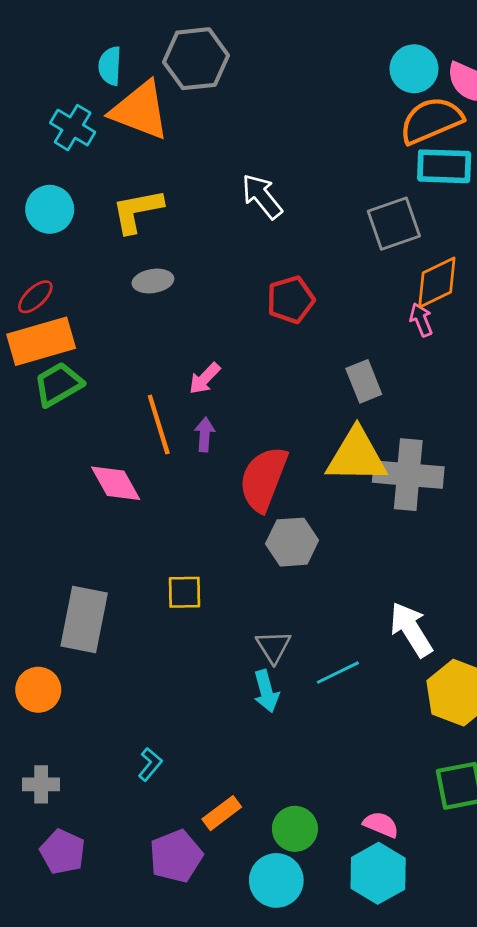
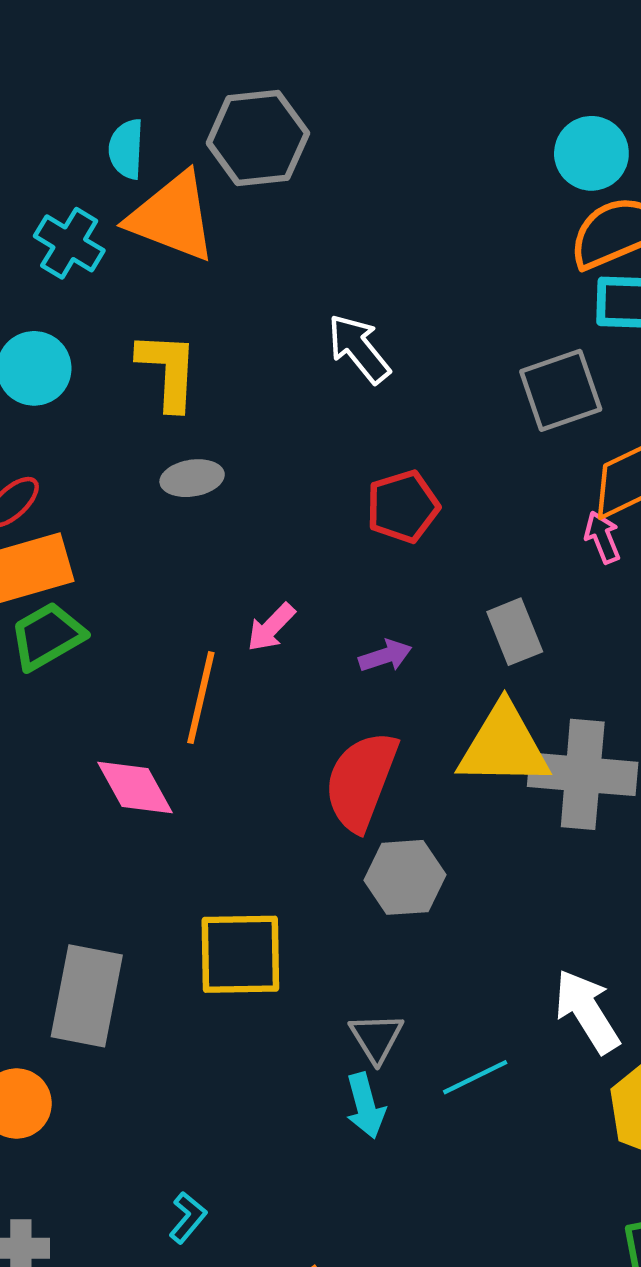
yellow L-shape: (137, 211) -> (168, 371), turned 104
orange line: (159, 424) -> (201, 698), turned 30
purple arrow: (205, 434) -> (385, 656), moved, turned 68
yellow square: (185, 592) -> (240, 954), size x1.6

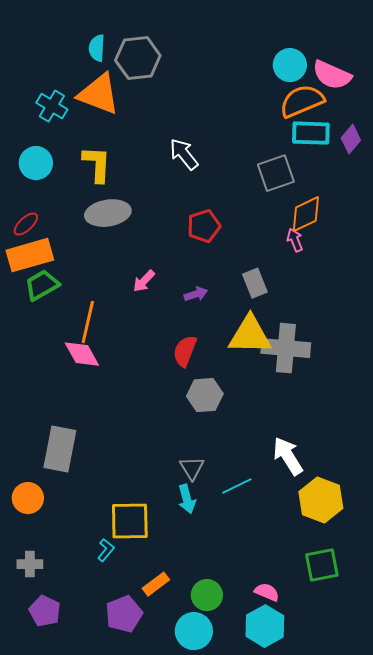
cyan semicircle: (126, 149) -> (97, 48), moved
gray ellipse: (192, 478) -> (108, 213), size x1.6
orange line: (201, 698) -> (88, 322), moved
red semicircle: (361, 781) -> (185, 351), size x0.7
yellow square: (240, 954) -> (130, 521), moved

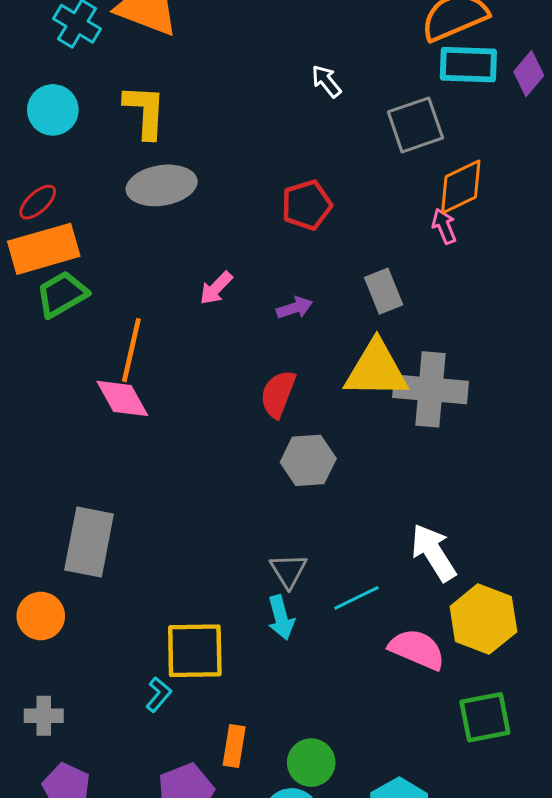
white arrow: (184, 154) -> (326, 81), moved, size x0.7
orange rectangle: (156, 584) -> (234, 746), turned -44
pink semicircle: (267, 592) -> (417, 649), moved, size x1.5

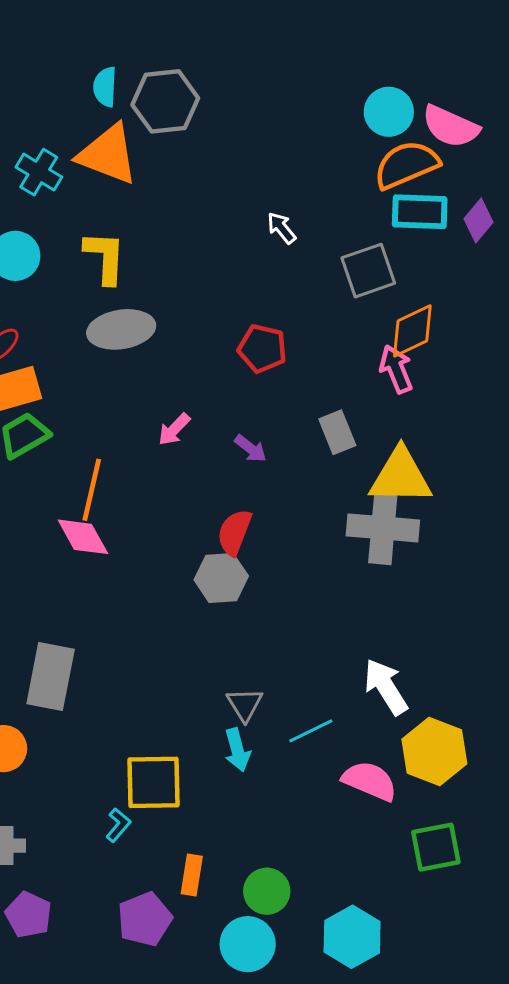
red pentagon: (307, 205) -> (262, 349), turned 30
pink arrow: (444, 226) -> (396, 369), size x1.4
purple arrow: (295, 308) -> (251, 449), turned 56
yellow triangle: (376, 370) -> (401, 476), moved
gray hexagon: (308, 460) -> (221, 578), moved

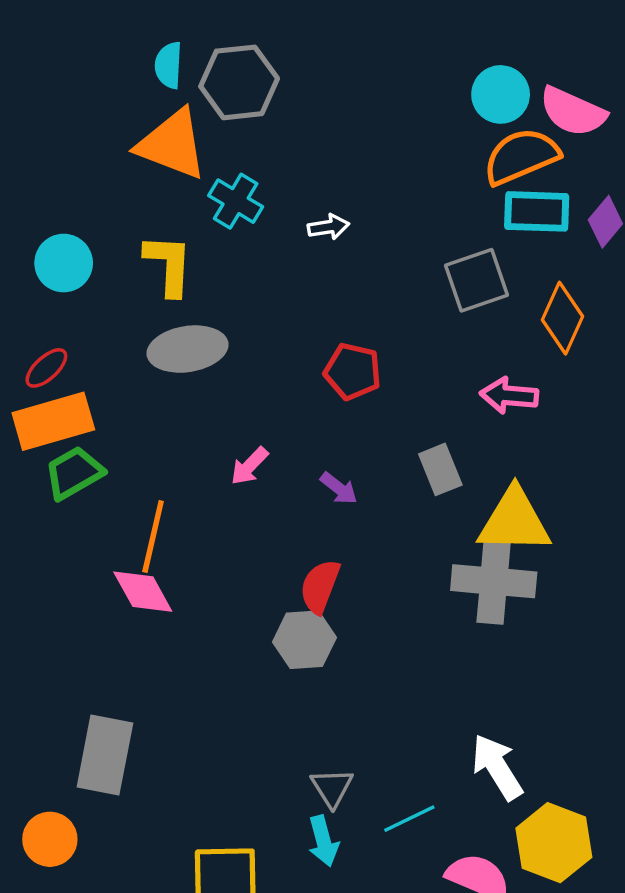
cyan cross: (39, 172) -> (236, 201), moved
white arrow: (281, 228) -> (329, 227), moved, turned 120
orange diamond: (412, 331) -> (562, 318), moved, turned -40
pink arrow: (396, 369) -> (509, 395), turned -63

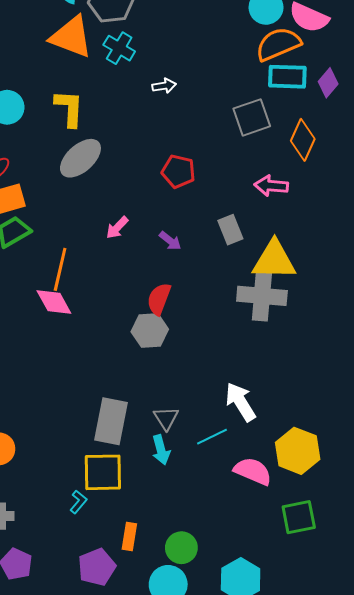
cyan cross: (236, 201) -> (119, 48), moved
gray ellipse: (187, 349) -> (80, 158), turned -33
gray rectangle: (105, 755) -> (111, 421), moved
white arrow: (497, 767) -> (241, 402), moved

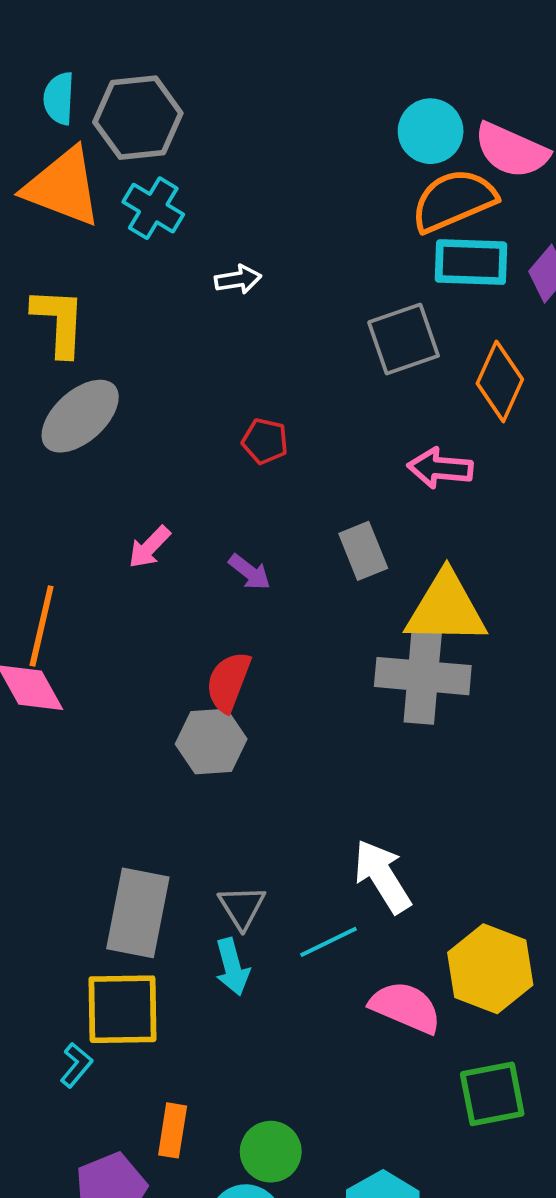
red pentagon: (178, 171) -> (265, 441), size x0.7

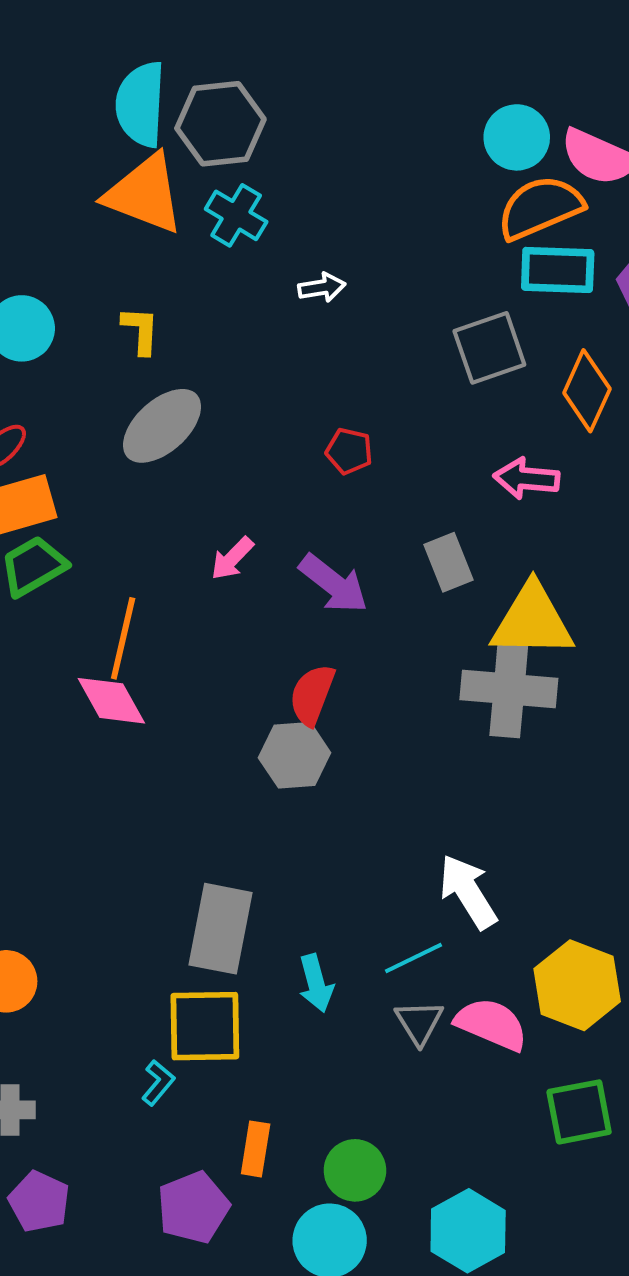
cyan semicircle: (59, 98) -> (141, 104), size x1.6
yellow L-shape: (59, 322) -> (141, 330), size x0.7
purple arrow: (250, 572) -> (334, 584), size x1.6
gray triangle: (242, 907) -> (419, 1022), moved

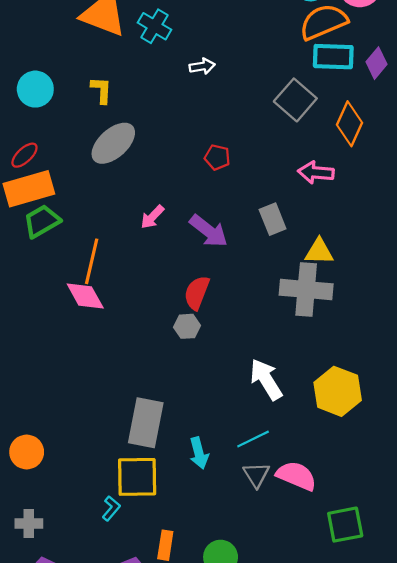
gray square: (489, 348) -> (295, 100), turned -30
yellow triangle: (532, 621) -> (319, 252), size x0.6
gray hexagon: (295, 755) -> (187, 326), size x0.7
white arrow: (468, 892) -> (266, 379), moved
yellow hexagon: (577, 985) -> (338, 391), moved

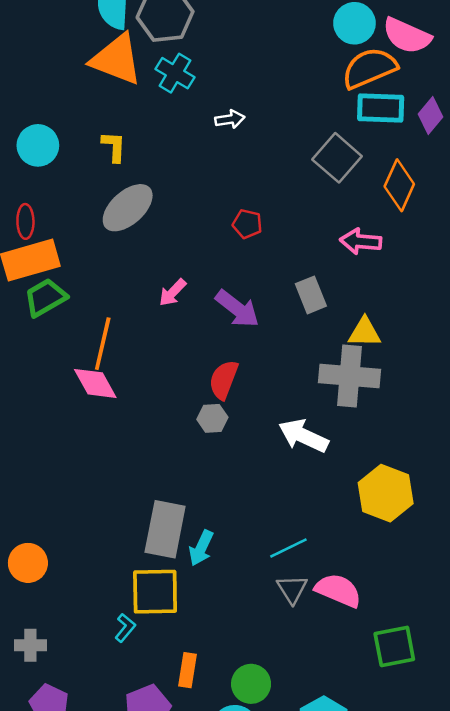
red ellipse: (24, 155) -> (25, 221), turned -48
white arrow: (266, 379) -> (303, 436), moved, turned -33
cyan arrow: (199, 453) -> (201, 548), moved, turned 40

